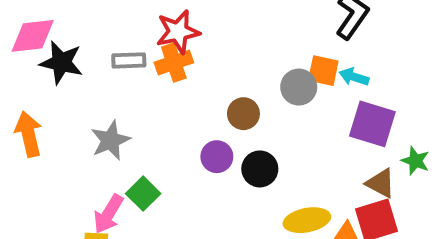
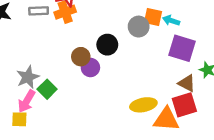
brown circle: (243, 114) -> (81, 57), moved
gray star: (110, 140) -> (28, 77), moved
black circle: (260, 169) -> (107, 45), moved

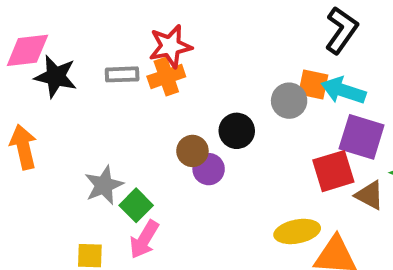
cyan arrow: (171, 21) -> (343, 91), size x1.5
pink arrow: (27, 101) -> (144, 240), moved
red square: (184, 105) -> (333, 171), moved

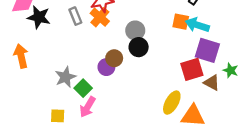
gray rectangle: (122, 74) -> (75, 16), turned 70
orange cross: (166, 76) -> (100, 17), turned -30
gray circle: (289, 101) -> (135, 30), moved
purple circle: (209, 169) -> (106, 67), moved
yellow ellipse: (297, 231) -> (172, 103), turned -50

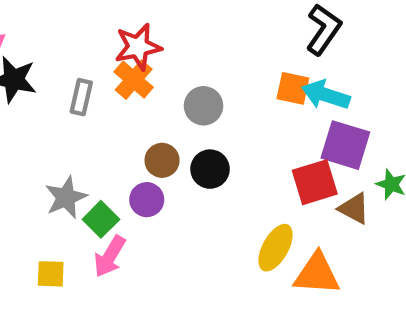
gray rectangle: (75, 16) -> (81, 97), moved, turned 35
black circle: (139, 47) -> (210, 169), moved
purple circle: (106, 67) -> (147, 200), moved

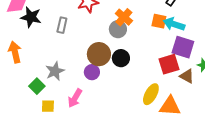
orange cross: (134, 80) -> (124, 17), moved
brown circle: (162, 160) -> (99, 54), size x1.5
green square: (101, 219) -> (37, 86), moved

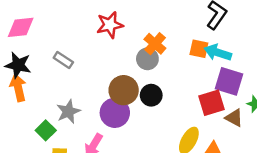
black star: (31, 17) -> (18, 65), moved
gray rectangle: (62, 25) -> (63, 60), moved, turned -70
purple circle: (92, 72) -> (115, 113), size x1.5

